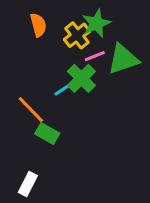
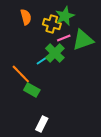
yellow cross: (77, 35) -> (52, 24), turned -36
white rectangle: (28, 184) -> (42, 124), moved

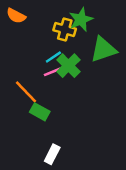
orange semicircle: (26, 17) -> (16, 16), moved, turned 133
pink line: (64, 38) -> (52, 72), moved
cyan line: (43, 60) -> (53, 57), moved

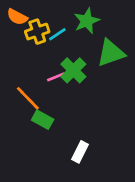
yellow cross: (65, 29) -> (37, 32), moved, turned -35
cyan line: (53, 57) -> (57, 34), moved
white rectangle: (52, 154) -> (80, 152), moved

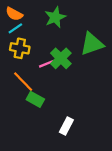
green star: (87, 21) -> (55, 17), moved
yellow cross: (37, 32) -> (20, 48), moved, turned 30
cyan line: (57, 34) -> (15, 28), moved

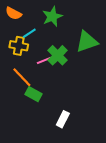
cyan line: (15, 28) -> (29, 33), moved

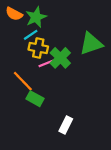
green star: (52, 17) -> (36, 17), moved
yellow cross: (19, 46) -> (38, 48), moved

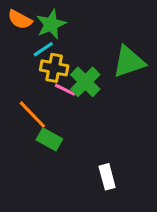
pink line: (46, 63) -> (65, 90), turned 48
white rectangle: (66, 125) -> (107, 177), moved, turned -42

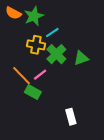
cyan line: (43, 49) -> (52, 33), moved
green triangle: (129, 62) -> (81, 58), moved, size x0.7
pink line: (65, 90) -> (40, 75), moved, turned -64

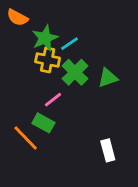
green star: (34, 16) -> (45, 38), moved
orange line: (22, 76) -> (26, 138), moved
white rectangle: (71, 117) -> (108, 150), moved

